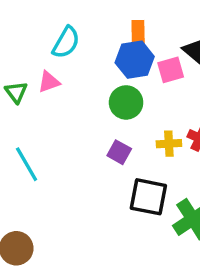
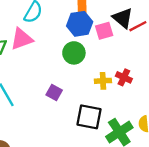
pink triangle: (49, 82) -> (22, 39), size x1.5
purple square: (119, 152) -> (54, 92), moved

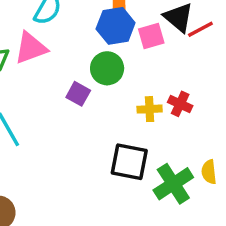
purple square: (54, 92) -> (78, 94), moved

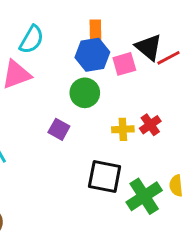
purple square: (78, 94) -> (59, 129), moved
red cross: (180, 104) -> (150, 125), turned 30

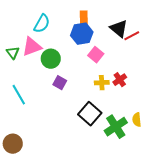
pink square: (124, 64) -> (96, 55), moved, turned -35
green circle: (85, 93) -> (51, 59), moved
black square: (105, 176) -> (90, 114), turned 30

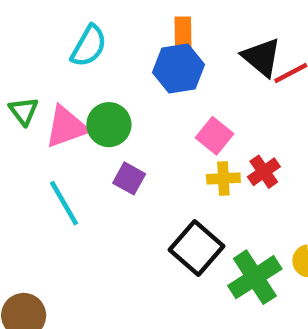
pink triangle: (32, 47) -> (66, 127), moved
pink square: (96, 55) -> (214, 136), moved
cyan line: (19, 95) -> (64, 203), moved

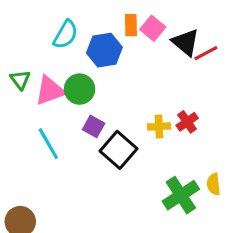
blue hexagon: (179, 68) -> (104, 50), moved
pink square: (214, 136) -> (153, 28), moved
black square: (196, 248) -> (118, 150), moved

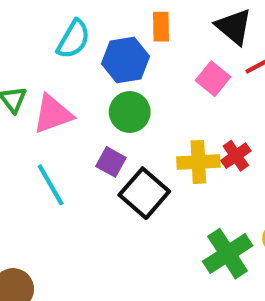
pink square: (153, 28) -> (213, 79), moved
black triangle: (186, 42) -> (234, 27), moved
green circle: (80, 89) -> (130, 112), moved
yellow cross: (159, 126) -> (198, 162), size x1.4

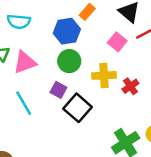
orange rectangle: (161, 27) -> (87, 12), turned 42
cyan semicircle: (73, 39) -> (19, 21), moved, turned 65
yellow cross: (198, 162) -> (104, 75), moved

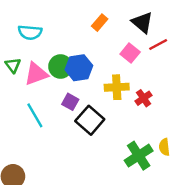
blue hexagon: (67, 31) -> (79, 68), moved
green circle: (69, 61) -> (61, 66), moved

